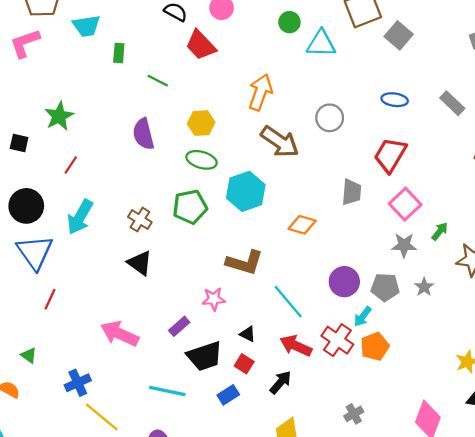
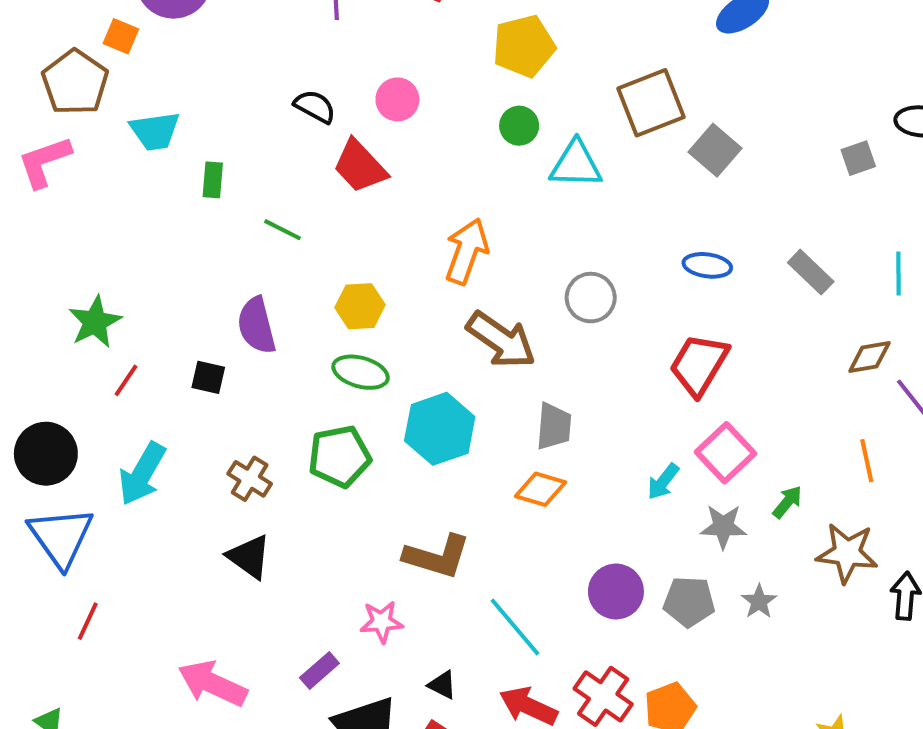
green star: (59, 116) -> (95, 322), moved
black square: (19, 143) -> (208, 377), moved
gray trapezoid: (352, 192) -> (554, 426), moved
cyan arrow: (363, 317) -> (663, 482), moved

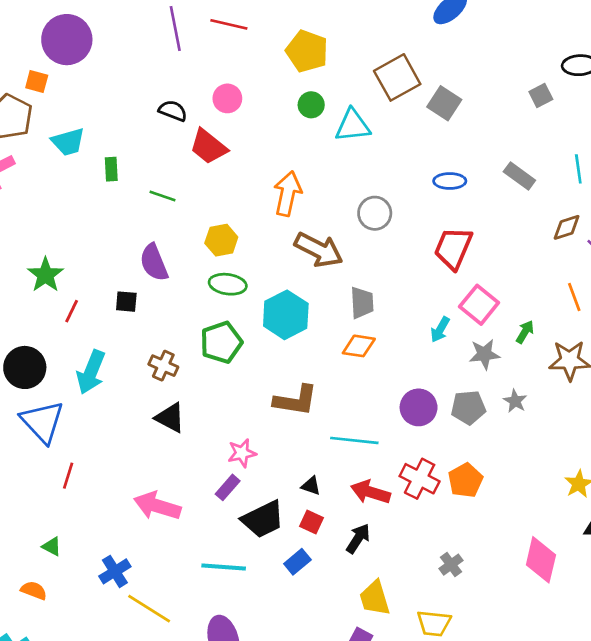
yellow pentagon: (524, 46) -> (307, 51), turned -30
pink star: (382, 622) -> (242, 453), moved
cyan line: (515, 627) -> (354, 440), turned -36

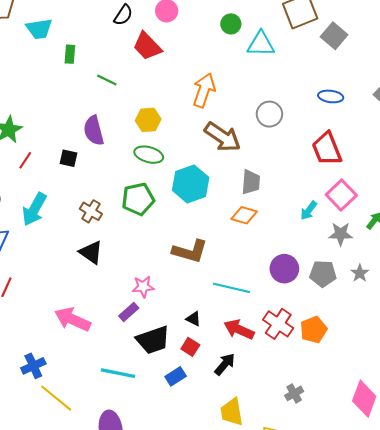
black semicircle: (173, 111) -> (123, 15), turned 95
red trapezoid: (453, 248) -> (327, 149), turned -52

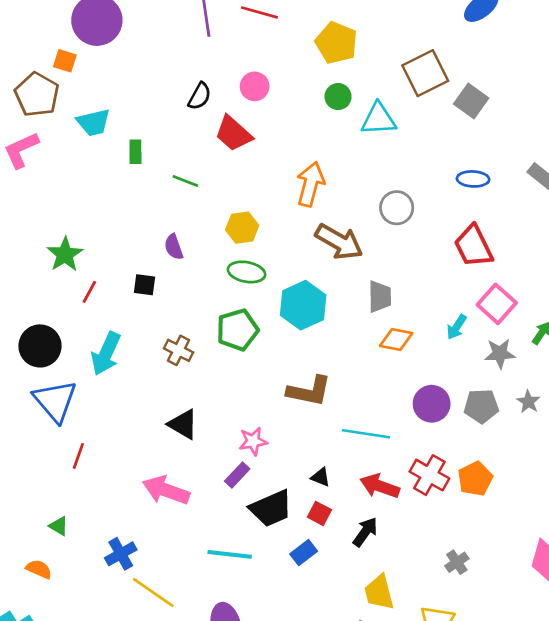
purple semicircle: (94, 131) -> (174, 247), size x0.7
orange diamond: (244, 215) -> (396, 339), moved
black triangle: (91, 252) -> (183, 424), moved

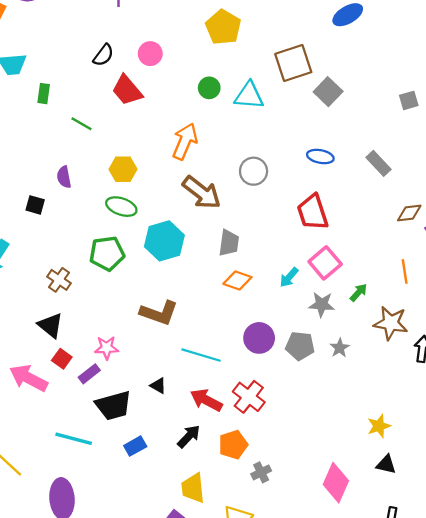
green circle: (338, 97) -> (209, 88), moved
brown cross: (178, 350) -> (59, 280), moved
orange pentagon: (475, 479) -> (233, 445), moved
red square: (319, 513) -> (62, 359), moved

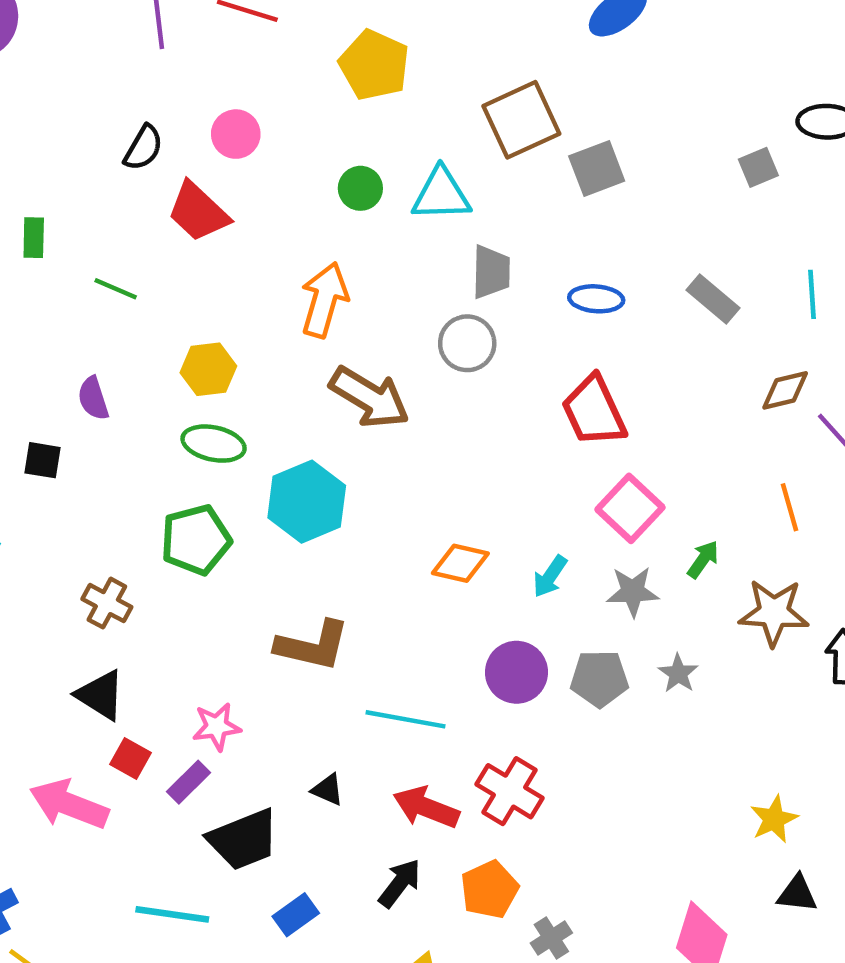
gray square: (328, 92) -> (597, 169), turned 32
gray trapezoid: (229, 243) -> (491, 272), moved
cyan arrow: (289, 277) -> (550, 576), moved

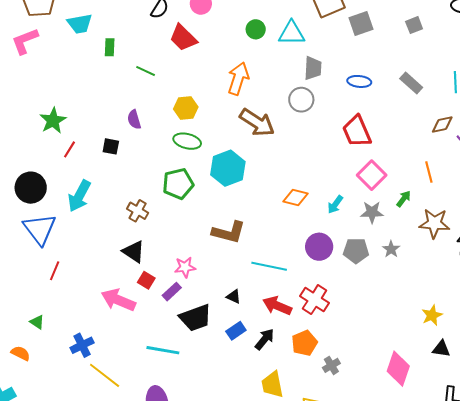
gray square: (758, 167) -> (414, 25), moved
orange line: (789, 507) -> (429, 172), moved
blue rectangle: (296, 915) -> (236, 331), moved

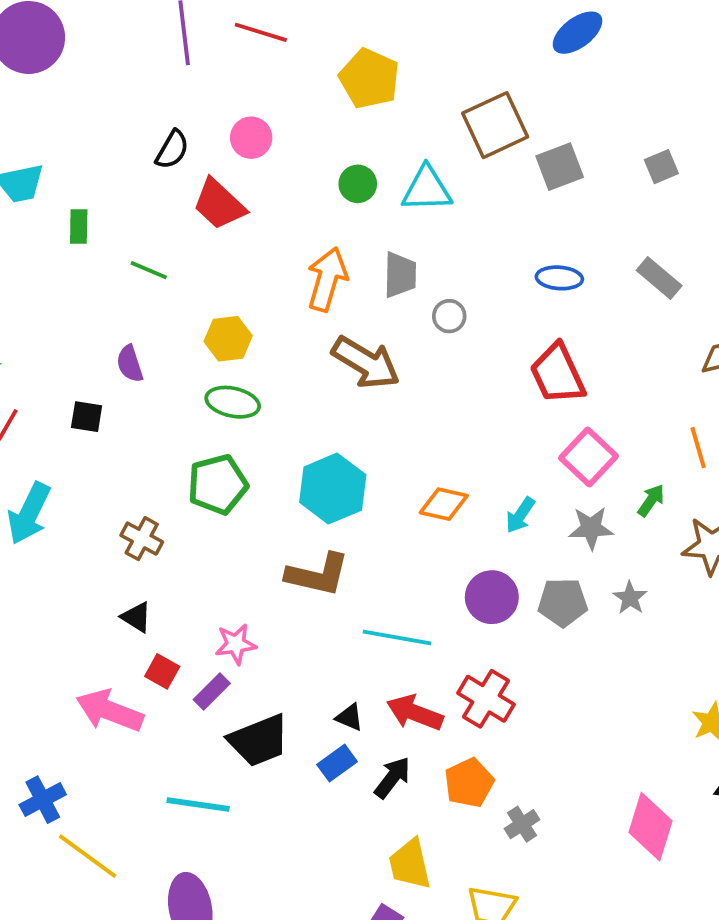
gray trapezoid: (313, 68) -> (400, 275), moved
gray circle: (301, 100) -> (449, 316), size x0.7
cyan hexagon: (228, 168) -> (333, 489), moved
black triangle: (134, 252) -> (136, 617), size x0.7
black triangle: (234, 297) -> (349, 717), moved

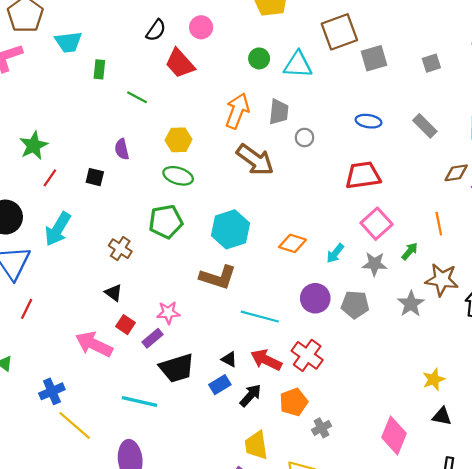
red trapezoid: (558, 374) -> (363, 175), turned 102
gray star: (630, 598) -> (411, 304), moved, size x1.4

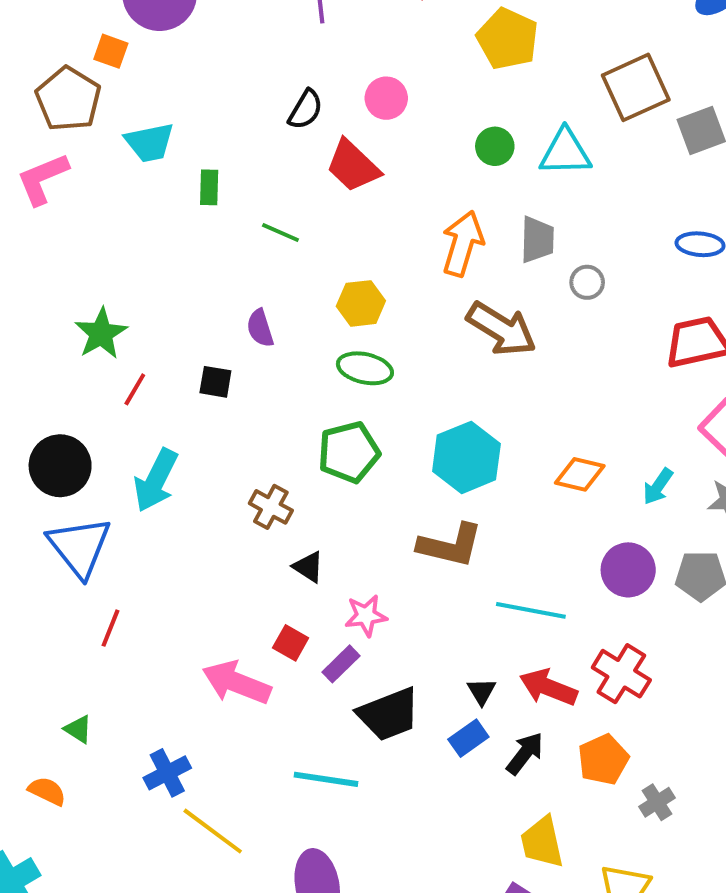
black triangle: (114, 293) -> (308, 567), moved
black triangle: (229, 359) -> (482, 691), turned 35

